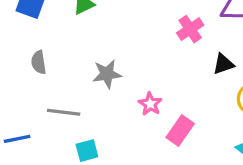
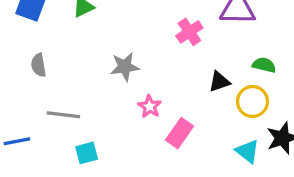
black triangle: (223, 64) -> (219, 82), moved
gray star: (107, 74) -> (125, 67), moved

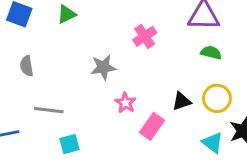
pink cross: (189, 32) -> (145, 36), moved
green semicircle: (264, 65) -> (211, 53), moved
black triangle: (219, 82) -> (182, 101), moved

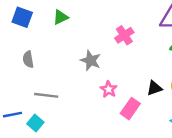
gray star: (103, 67) -> (91, 60), turned 30
cyan square: (69, 144) -> (35, 123), moved, turned -35

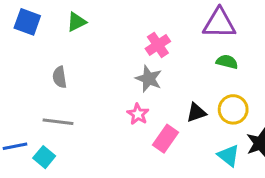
gray semicircle: (28, 59) -> (60, 77), moved
gray star: (91, 60) -> (149, 79), moved

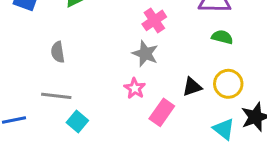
cyan square: (44, 157) -> (77, 122), moved

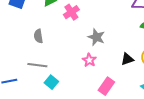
pink cross: (154, 20) -> (71, 12), moved
pink rectangle: (162, 112) -> (106, 86), moved

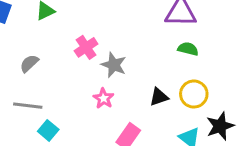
pink cross: (71, 12) -> (86, 47), moved
gray semicircle: (38, 36) -> (29, 63), turned 56

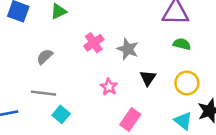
gray star: (114, 65) -> (128, 49), moved
black triangle: (159, 97) -> (148, 78), moved, turned -36

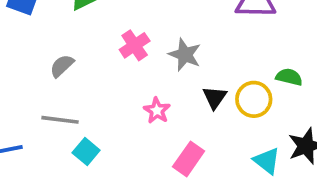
green semicircle: (182, 44) -> (289, 77), moved
yellow circle: (187, 83) -> (254, 99), moved

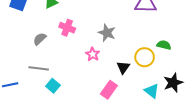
pink cross: (135, 45) -> (67, 28), moved, turned -35
black triangle: (215, 97) -> (123, 67), moved
pink star: (157, 111) -> (93, 54), moved

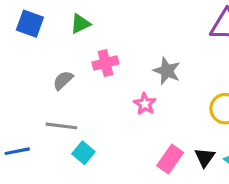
pink cross: (67, 28) -> (105, 63), turned -35
black triangle: (123, 67) -> (205, 157), moved

